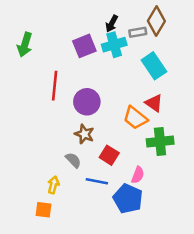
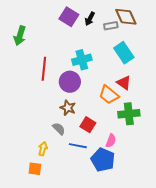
brown diamond: (156, 21) -> (126, 17), turned -55
cyan cross: (114, 45) -> (82, 60), moved
purple square: (84, 46) -> (69, 17), moved, turned -36

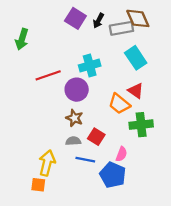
gray rectangle: (111, 26) -> (121, 28), size x1.5
red line: (44, 69) -> (48, 75), turned 65
gray semicircle: (59, 129) -> (73, 141), moved, turned -48
yellow arrow: (43, 149) -> (47, 163), size x1.6

